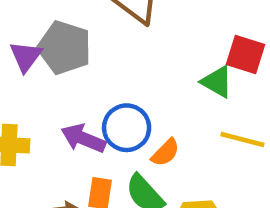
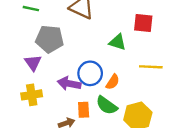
purple triangle: (26, 56) -> (33, 63), moved
green triangle: (217, 82) -> (118, 42), moved

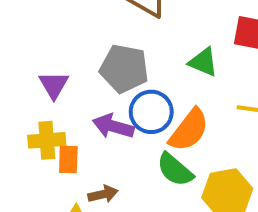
gray pentagon: (50, 39) -> (124, 69), moved
orange semicircle: (113, 82) -> (189, 130), size x1.6
orange rectangle: (84, 110) -> (68, 159), moved

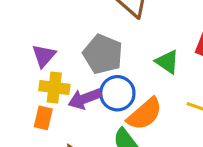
purple arrow: (113, 126) -> (85, 99), turned -48
yellow cross: (47, 140) -> (54, 88), moved

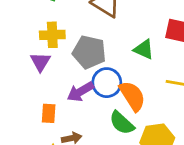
yellow cross: (54, 88) -> (52, 35), moved
orange semicircle: (145, 114) -> (132, 96), turned -72

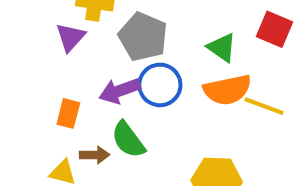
orange semicircle: (132, 96) -> (227, 90), moved, turned 100
green semicircle: (122, 123) -> (128, 140), moved

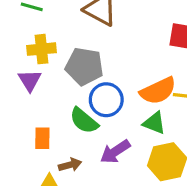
green triangle: (222, 48) -> (154, 123), moved
purple arrow: (120, 91) -> (115, 152), moved
green semicircle: (128, 140) -> (84, 121), moved

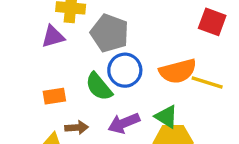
purple triangle: (30, 80) -> (53, 36), turned 35
green triangle: (154, 123) -> (166, 117), moved
orange rectangle: (42, 138) -> (54, 96), turned 70

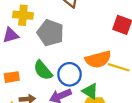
blue circle: (125, 70) -> (69, 74), moved

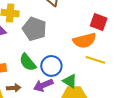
orange semicircle: (98, 59) -> (84, 40), moved

